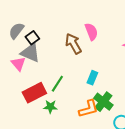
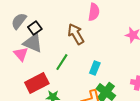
pink semicircle: (91, 32) -> (94, 12), moved, turned 30
green line: (57, 84) -> (62, 62), moved

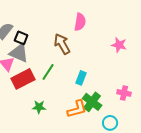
black square: (35, 28) -> (21, 38), turned -32
red rectangle: (37, 83) -> (23, 79), moved

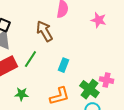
pink star: (119, 45) -> (98, 20), moved
green cross: (92, 102) -> (89, 89), moved

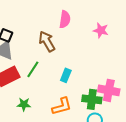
pink cross: (106, 80) -> (109, 90), size x1.5
green cross: (89, 89) -> (92, 99), turned -30

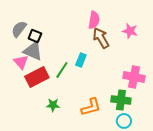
brown arrow: (47, 41) -> (101, 38), moved
cyan rectangle: (66, 75) -> (81, 60), moved
pink cross: (109, 90) -> (134, 77), moved

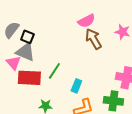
pink semicircle: (94, 20) -> (86, 21), turned 54
cyan rectangle: (81, 60) -> (76, 86), moved
red rectangle: (37, 77) -> (29, 78), turned 30

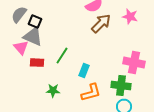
brown arrow: (93, 39) -> (101, 24), turned 75
red rectangle: (29, 78) -> (37, 63), size x0.6

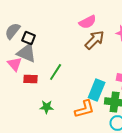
cyan rectangle: (84, 71) -> (97, 90), moved, size x1.5

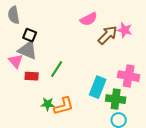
gray semicircle: (13, 31) -> (14, 15), moved, turned -48
brown arrow: (95, 40) -> (108, 35), moved
orange L-shape: (85, 109) -> (64, 106), moved

